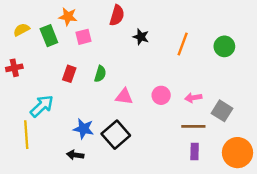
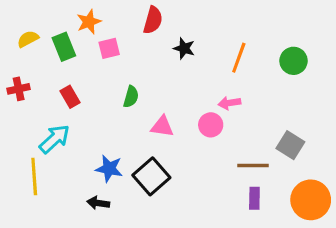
orange star: (68, 17) -> (89, 22), turned -30
red rectangle: (69, 74) -> (70, 97), moved, turned -49
pink arrow: (193, 98) -> (229, 103), moved

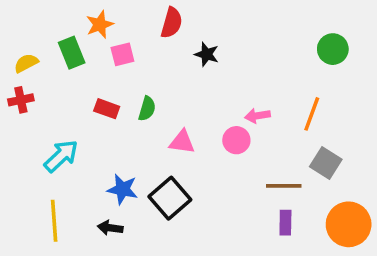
yellow semicircle: (28, 39) -> (26, 63), moved
orange line: (239, 58) -> (312, 114), moved
green circle: (293, 61) -> (333, 49), moved
red rectangle: (70, 97) -> (107, 109), moved, turned -40
yellow line: (34, 176) -> (54, 221), moved

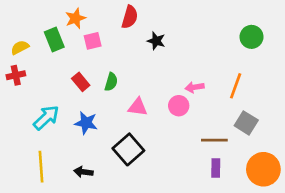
red rectangle: (107, 109) -> (81, 82), turned 30
blue star: (122, 189) -> (86, 123), moved

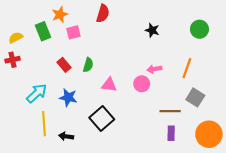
black star: (156, 41) -> (152, 30), moved
yellow line: (41, 167) -> (44, 124), moved

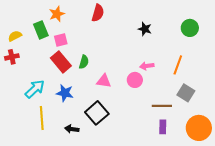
pink square: (73, 32) -> (61, 40), moved
red rectangle: (64, 65) -> (61, 62), size x1.5
black arrow: (66, 136) -> (72, 129), moved

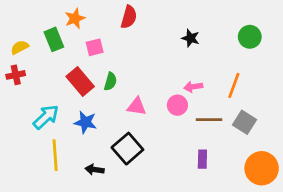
pink square: (61, 40) -> (95, 47), moved
brown line: (162, 106) -> (209, 120), moved
purple rectangle: (163, 127) -> (202, 159), moved

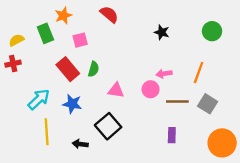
red semicircle: (129, 17) -> (109, 14), turned -66

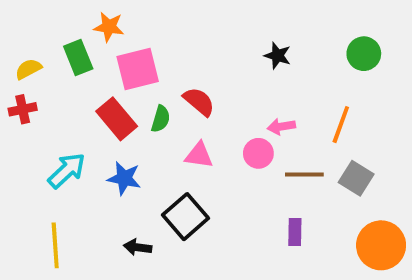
red semicircle: (109, 14) -> (199, 102), moved
orange star: (63, 16) -> (109, 27), turned 30
pink square: (80, 40) -> (138, 69), size x1.6
yellow line: (47, 132) -> (55, 245), moved

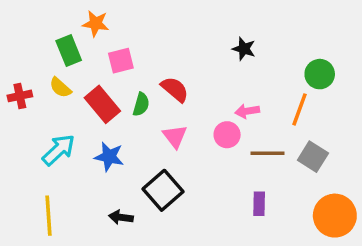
green circle: (364, 54) -> (320, 74), moved
yellow semicircle: (28, 69) -> (60, 88), moved, turned -110
pink square: (138, 69) -> (121, 61), size x0.7
pink triangle: (199, 155) -> (175, 136), turned 44

